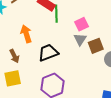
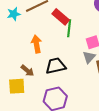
brown arrow: (14, 56) -> (27, 71), moved, turned -32

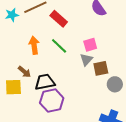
green line: (69, 28) -> (59, 46), moved, turned -54
black trapezoid: (56, 66) -> (45, 82), moved

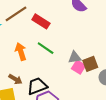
pink square: (90, 45) -> (79, 67), moved, turned -32
gray triangle: (86, 60) -> (75, 57), turned 48

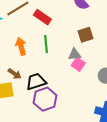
green line: (46, 48) -> (46, 44), turned 48
brown square: (90, 64) -> (85, 35), moved

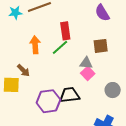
red rectangle: (42, 17) -> (65, 31), moved, turned 36
green line: (46, 44) -> (60, 47), turned 42
black trapezoid: (36, 82) -> (69, 95), moved

